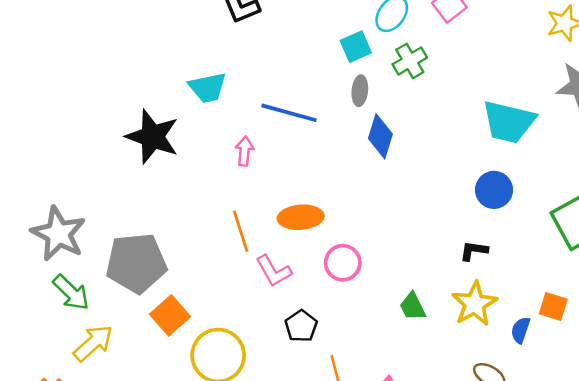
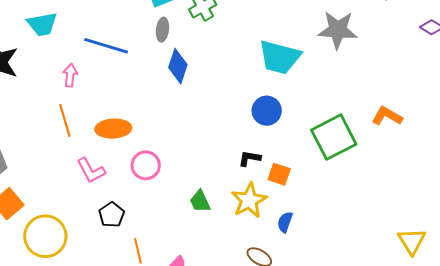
orange line: (241, 231) -> (65, 120), moved
orange square: (553, 306) -> (279, 174), moved

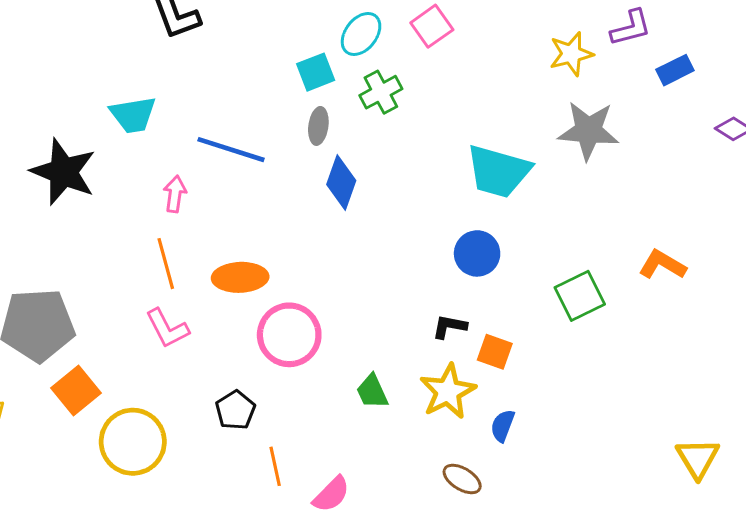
green square: (334, 137) -> (580, 296), size x0.7
pink circle: (146, 165) -> (289, 335), size x1.4
pink L-shape: (91, 170) -> (167, 328), moved

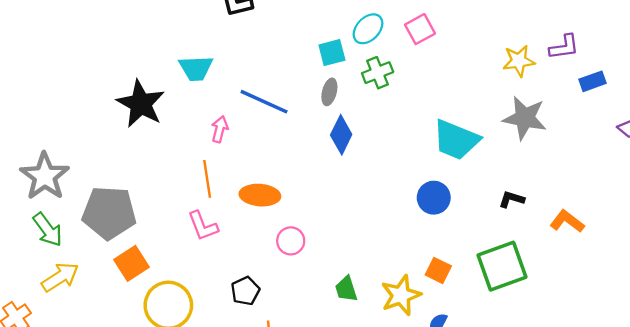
green square: (580, 296) -> (502, 266), moved, size x1.4
black L-shape: (449, 327) -> (512, 199), moved
pink circle: (289, 335) -> (291, 241), size x0.6

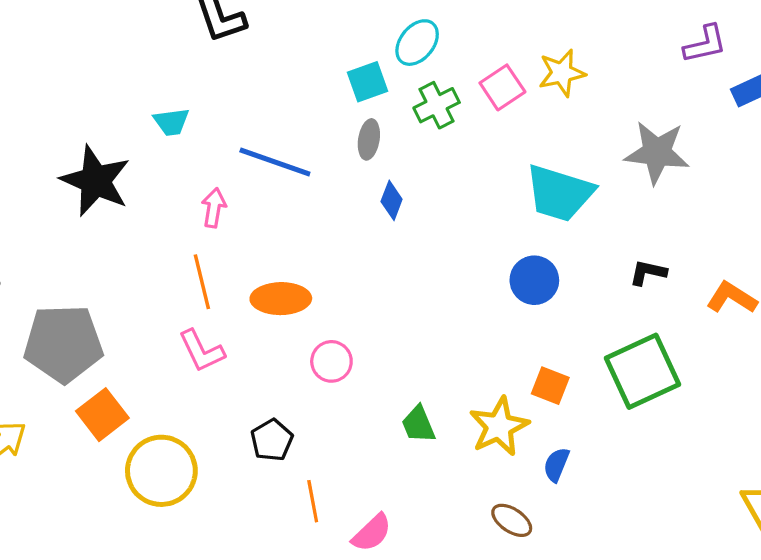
pink square: (420, 29) -> (502, 87), moved
yellow star: (519, 61) -> (562, 73), moved
cyan trapezoid: (196, 68) -> (171, 122), size x0.7
blue diamond: (341, 135) -> (392, 200), size x0.7

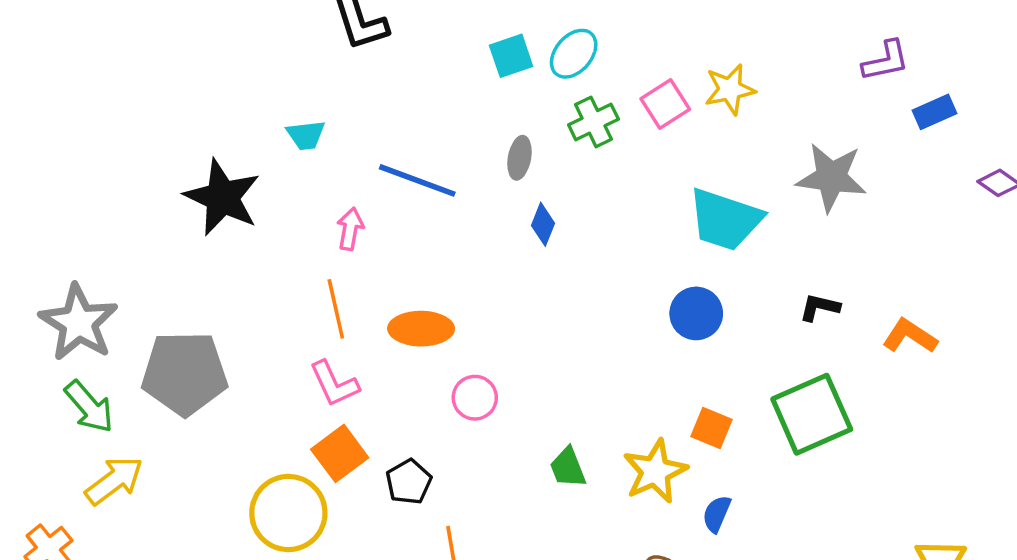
cyan square: (368, 82) -> (511, 56), moved
orange square: (102, 415) -> (340, 453), moved

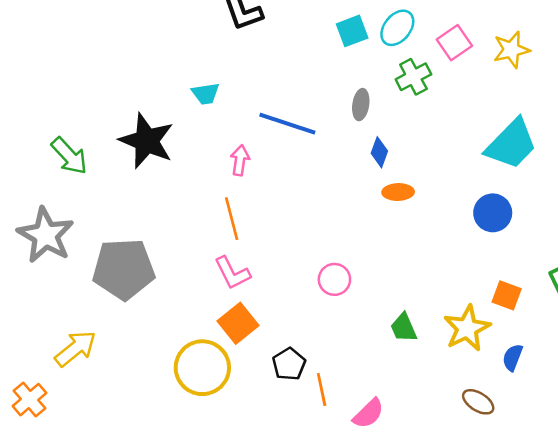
pink square: (665, 104) -> (454, 43), moved
cyan trapezoid: (725, 220) -> (511, 144), turned -62
orange ellipse: (421, 329) -> (398, 192), moved, size x0.7
green arrow: (89, 407) -> (69, 156), moved
black pentagon: (409, 482) -> (289, 364), moved

